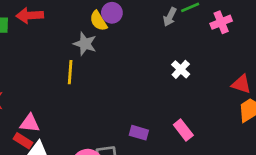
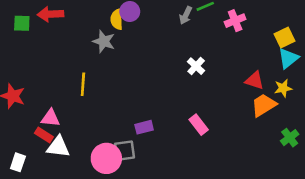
yellow semicircle: (98, 21) -> (117, 19), turned 30
yellow line: (70, 72) -> (83, 84), moved
purple rectangle: (139, 133) -> (144, 127), moved, turned -30

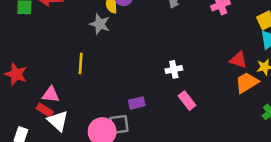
white cross: (196, 66) -> (174, 69), moved, turned 35
white triangle: (58, 147) -> (58, 121), turned 35

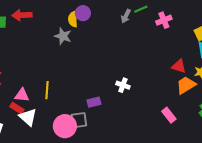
yellow line: (81, 63) -> (47, 90), moved
white cross: (174, 69) -> (123, 85), moved, turned 32
pink rectangle: (187, 101) -> (169, 115), moved

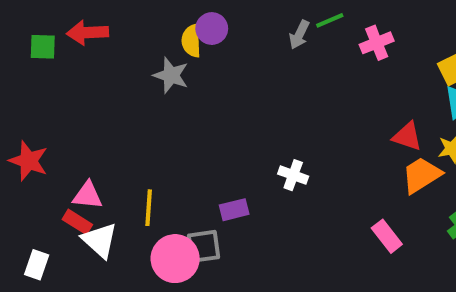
yellow line: (47, 90) -> (149, 208), moved

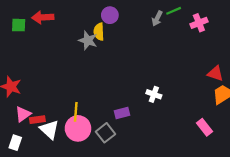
yellow semicircle: (191, 41) -> (99, 32), moved
pink triangle: (88, 195) -> (23, 114), moved, turned -42
red rectangle: (77, 222) -> (37, 120), turned -40
gray square: (204, 246) -> (105, 133), turned -30
pink circle: (175, 259) -> (78, 128), moved

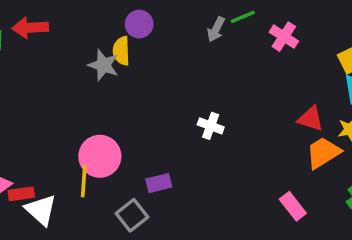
pink cross: (199, 23) -> (284, 37), turned -35
white cross: (154, 94) -> (211, 126), moved
pink circle: (78, 128) -> (100, 156), moved

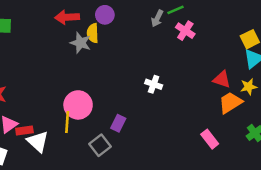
red arrow: (30, 28) -> (67, 17), moved
pink cross: (284, 37) -> (185, 31), moved
purple rectangle: (159, 183) -> (118, 123), turned -49

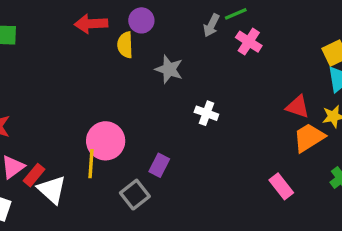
gray star: (80, 43) -> (169, 69), moved
red rectangle: (24, 131) -> (34, 175), turned -42

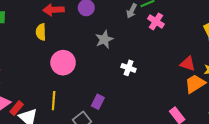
yellow semicircle: (125, 45) -> (41, 32), moved
gray star: (169, 69) -> (104, 39), turned 30
pink circle: (106, 141) -> (63, 63), moved

